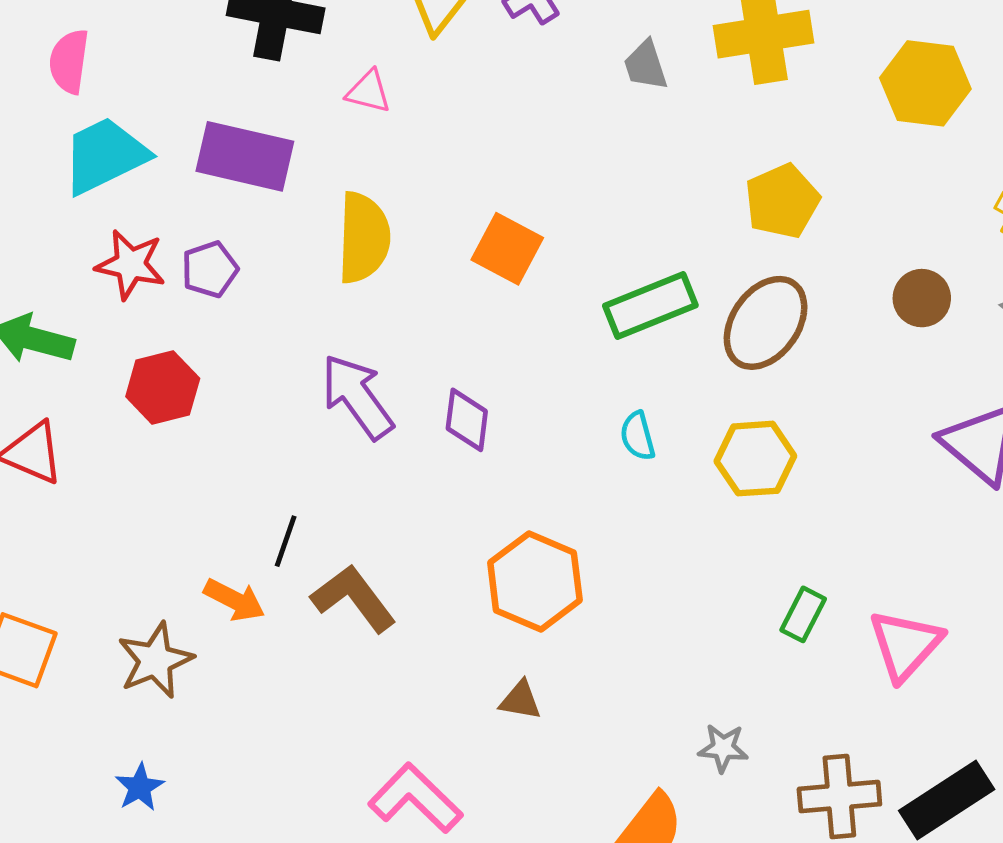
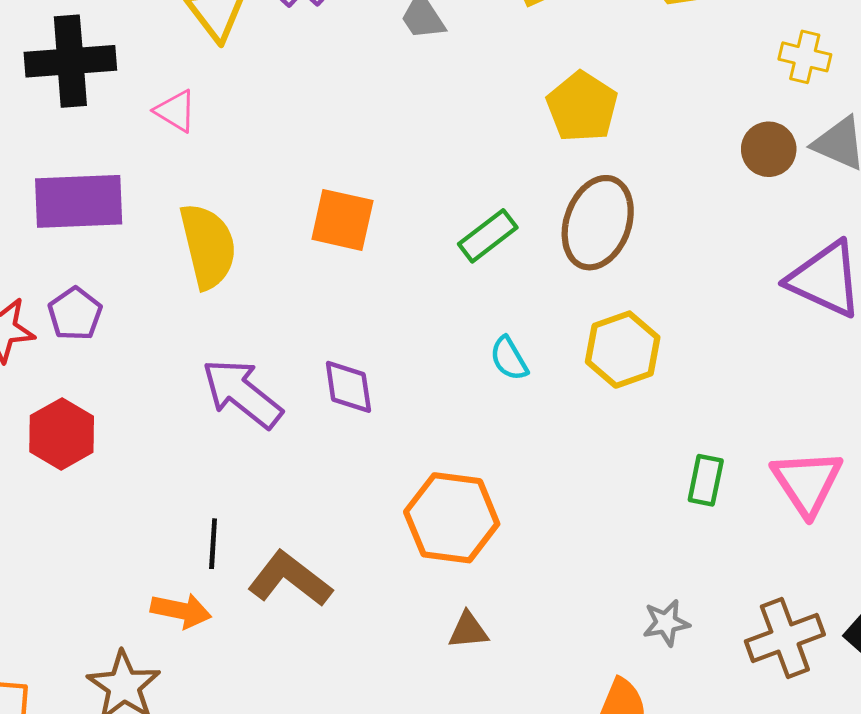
pink triangle: (369, 92) -> (176, 111), turned 33
brown circle: (922, 298) -> (769, 149), moved
green rectangle: (650, 305) -> (488, 236), size x0.7

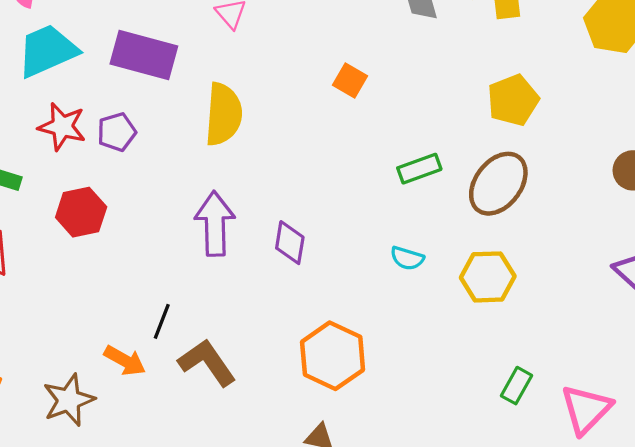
orange square: (342, 220) -> (350, 80), moved, size x0.7
cyan semicircle: (509, 359) -> (407, 258), turned -60
purple arrow: (242, 393) -> (215, 224), turned 32

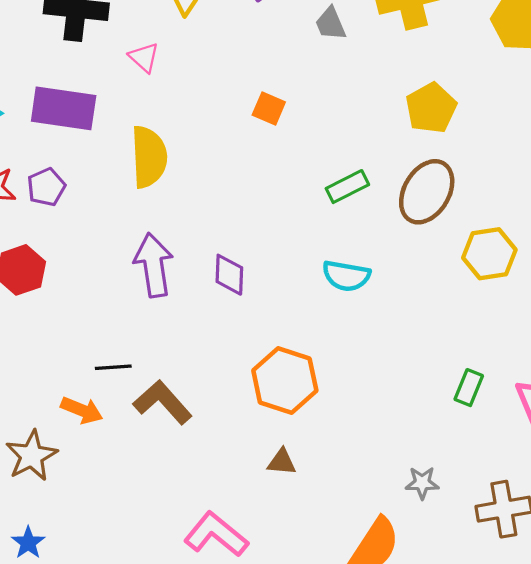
cyan semicircle: (407, 258) -> (346, 276), size x1.4
yellow hexagon: (488, 277) -> (489, 254), moved
black line: (162, 321) -> (113, 367), turned 72

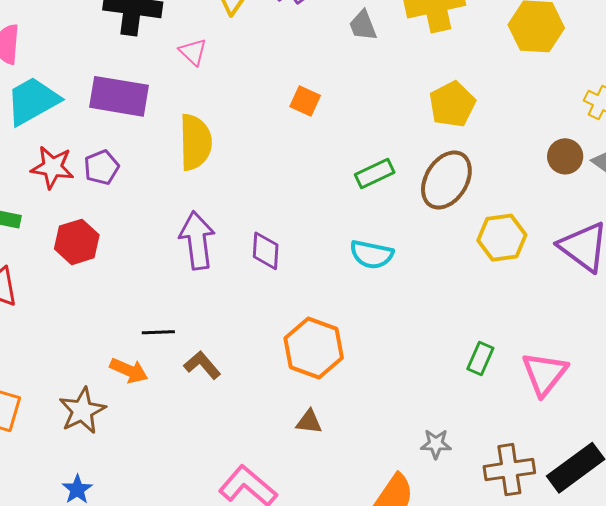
brown L-shape: (163, 402) -> (202, 365), size x0.7

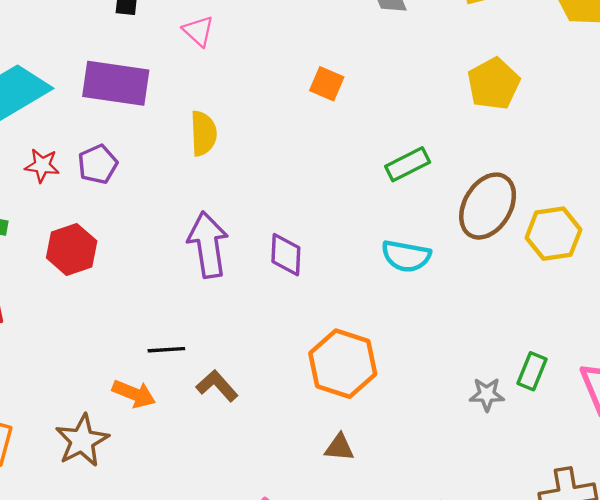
yellow semicircle: (195, 142) -> (203, 133), size x0.7
red star: (52, 167) -> (42, 165), size x0.7
brown ellipse: (446, 180) -> (488, 206), moved
gray star: (436, 444) -> (487, 394), moved

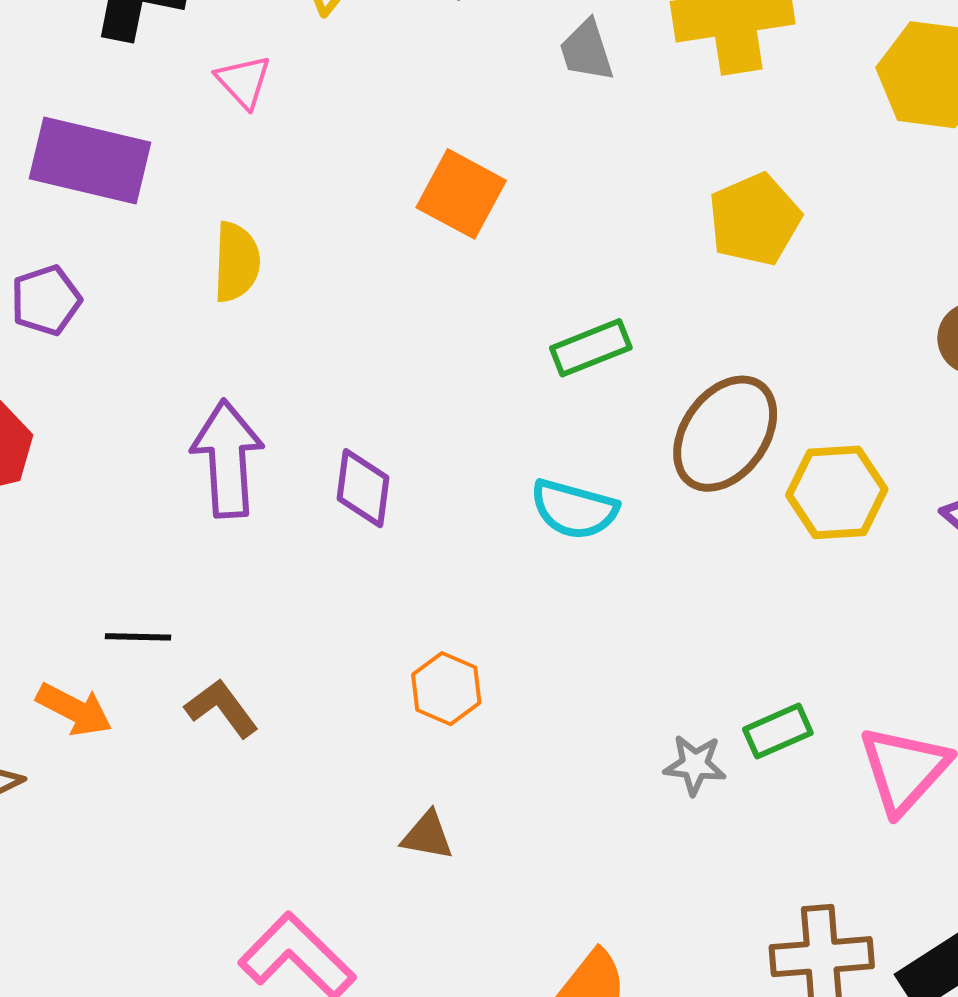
orange square: (327, 84) -> (461, 194), size x1.4
orange hexagon: (343, 364) -> (446, 689), size x0.6
green rectangle: (532, 371) -> (778, 731), turned 39

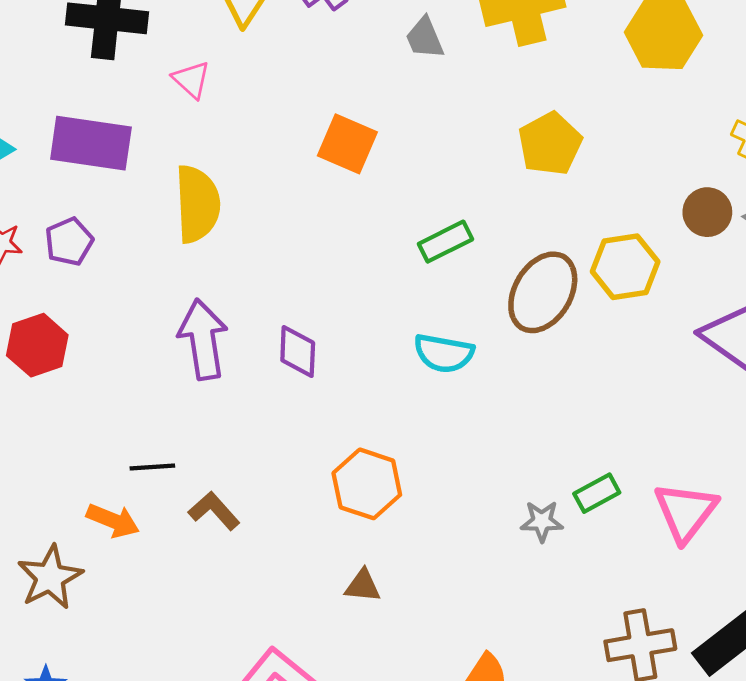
yellow semicircle: (236, 262) -> (197, 204), size x1.4
yellow hexagon: (837, 492) -> (625, 267), moved
orange hexagon: (446, 689) -> (367, 484), size x1.4

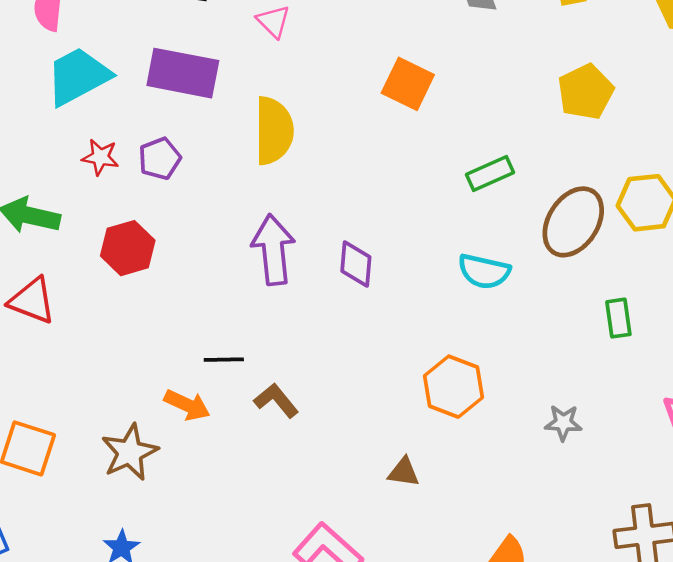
orange hexagon: (367, 484) -> (453, 387), moved
green rectangle: (597, 493) -> (618, 318), moved, turned -72

